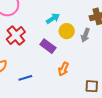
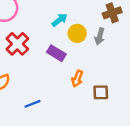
blue line: (25, 78) -> (33, 104), moved
brown square: (92, 86) -> (101, 92), moved

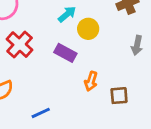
gray arrow: (100, 36) -> (137, 45), moved

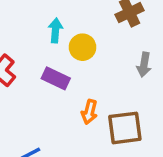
cyan arrow: (67, 14) -> (55, 30), turned -42
brown square: (119, 96) -> (125, 128), size x1.5

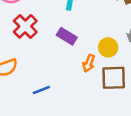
yellow circle: (83, 47) -> (108, 47), moved

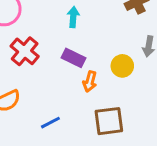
orange arrow: (89, 63) -> (90, 82), moved
brown square: (114, 78) -> (109, 121), moved

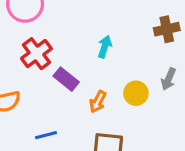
cyan arrow: (73, 17) -> (105, 47), moved
purple rectangle: (73, 58) -> (66, 79), moved

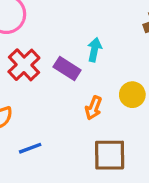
purple rectangle: (66, 79) -> (67, 68), moved
blue line: (46, 135) -> (30, 148), moved

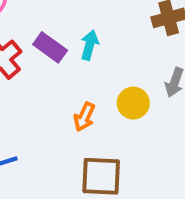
purple rectangle: (67, 68) -> (50, 47), moved

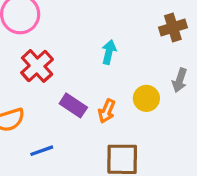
purple rectangle: (50, 47) -> (73, 105), moved

